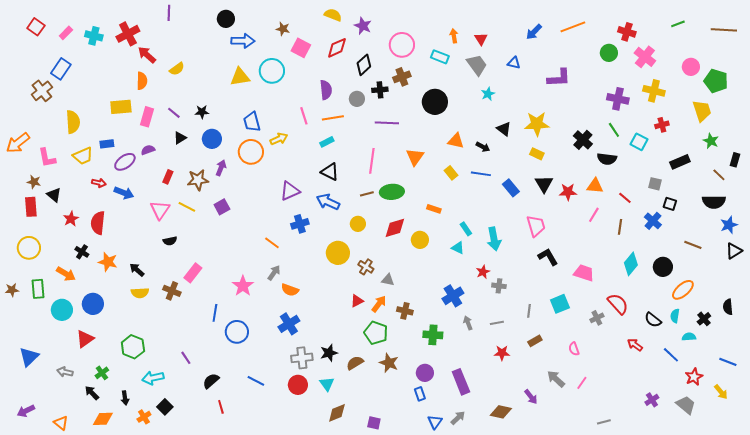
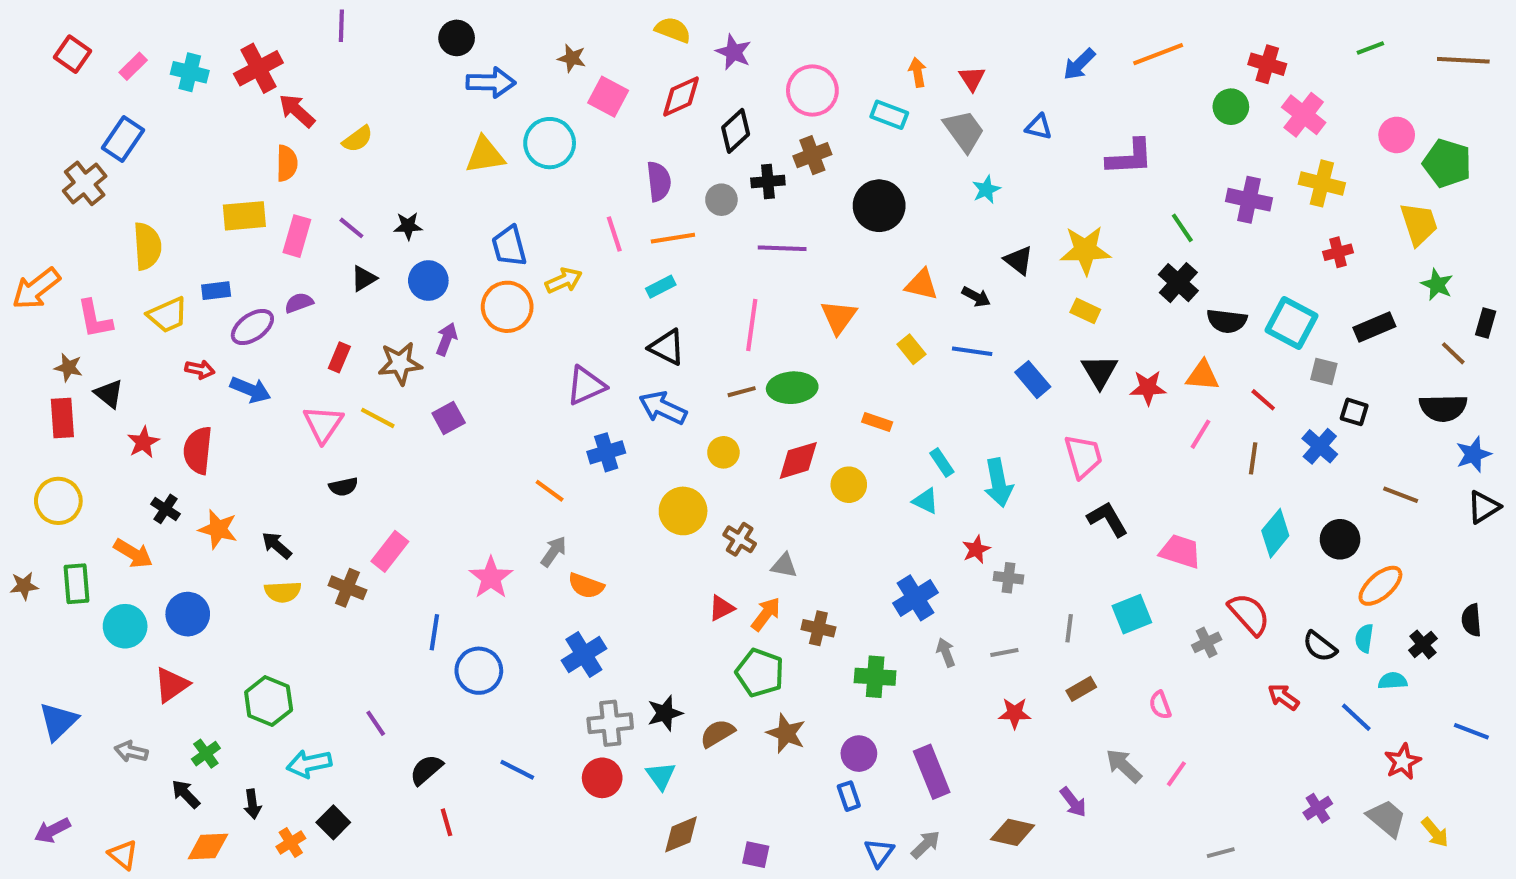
green line: (614, 130) -> (1182, 228), moved
cyan square: (639, 142) -> (1292, 323), moved, size x1.4
yellow arrow: (721, 392) -> (1435, 832), moved

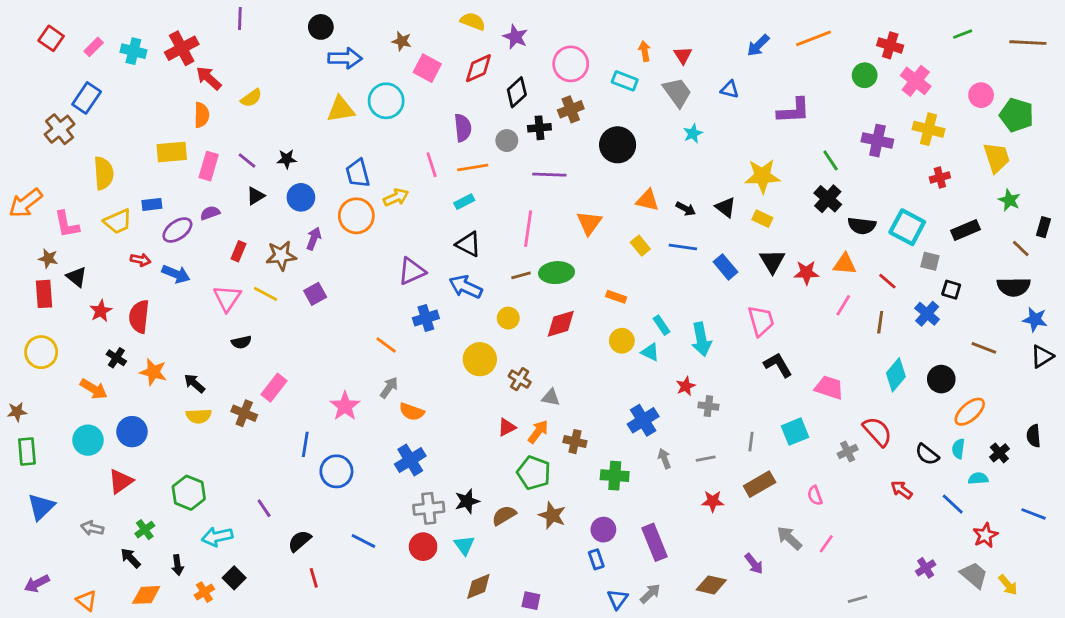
black triangle: (1019, 260) -> (725, 207), moved
blue star: (1473, 454) -> (1035, 319), turned 30
yellow circle: (849, 485) -> (622, 341), moved
green rectangle: (77, 584) -> (27, 451), moved
brown rectangle: (1081, 689) -> (760, 484), size x1.5

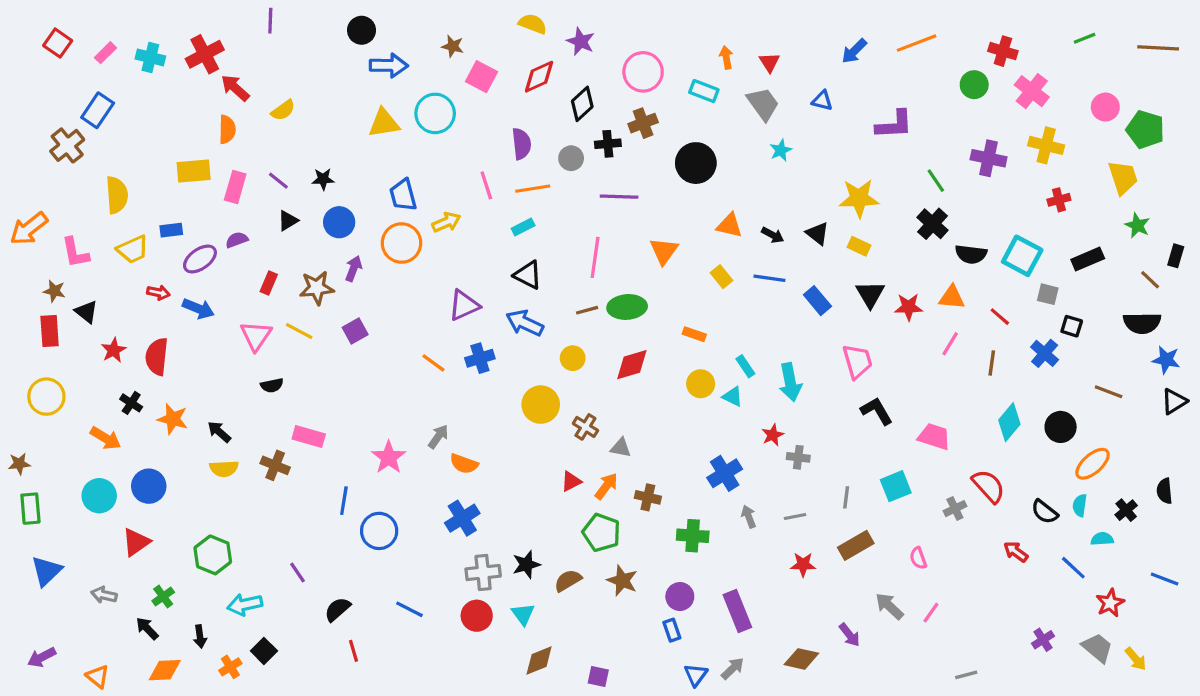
orange line: (386, 345) -> (433, 363), moved
pink rectangle: (274, 388) -> (309, 437), turned 68

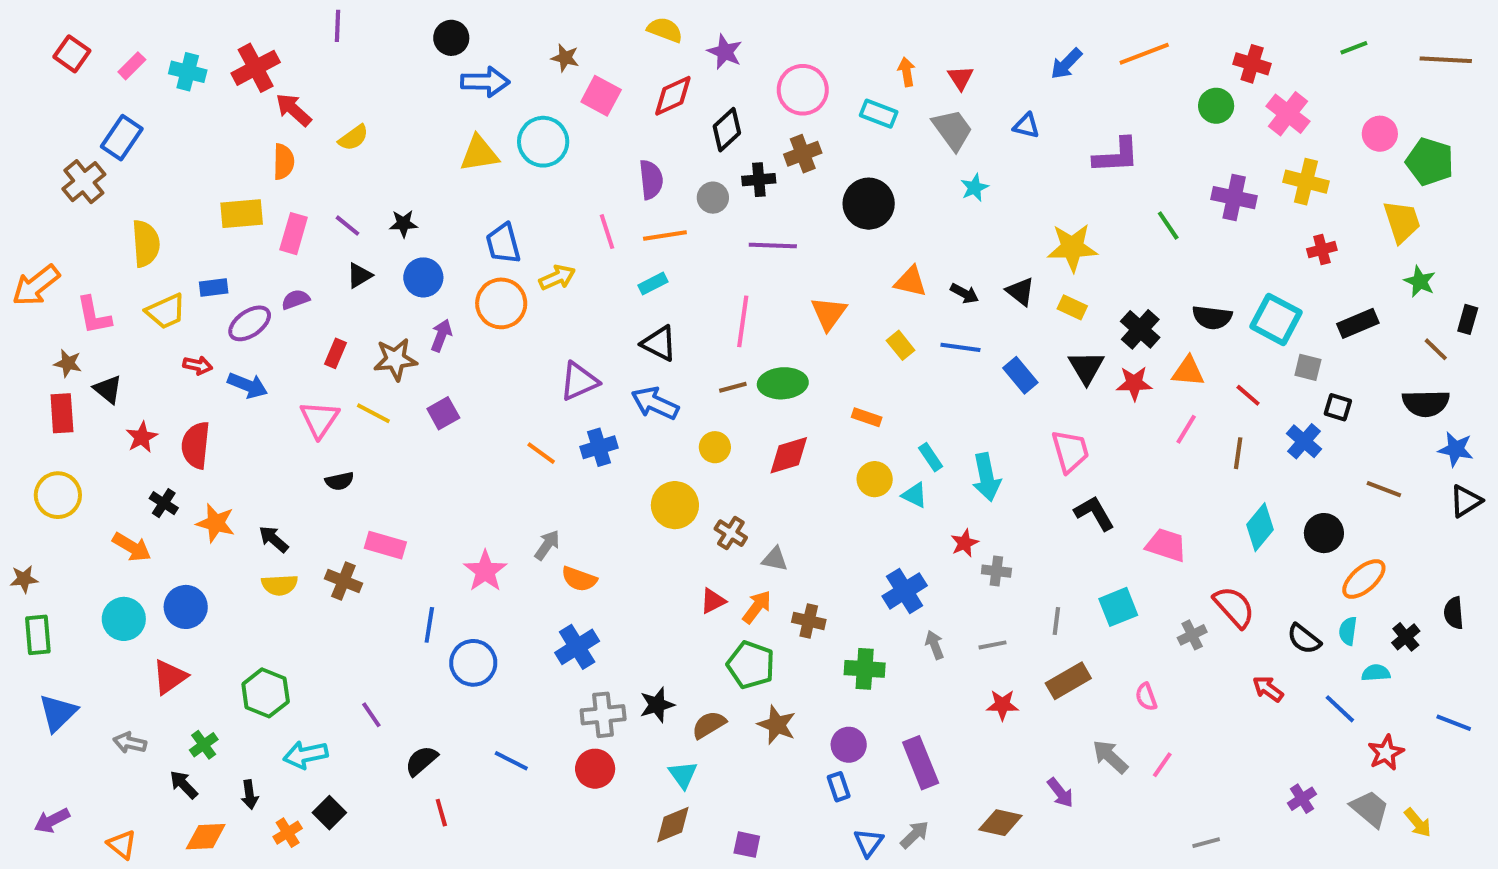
black cross: (933, 224) -> (1140, 329), moved
cyan triangle: (523, 614) -> (683, 775), moved

